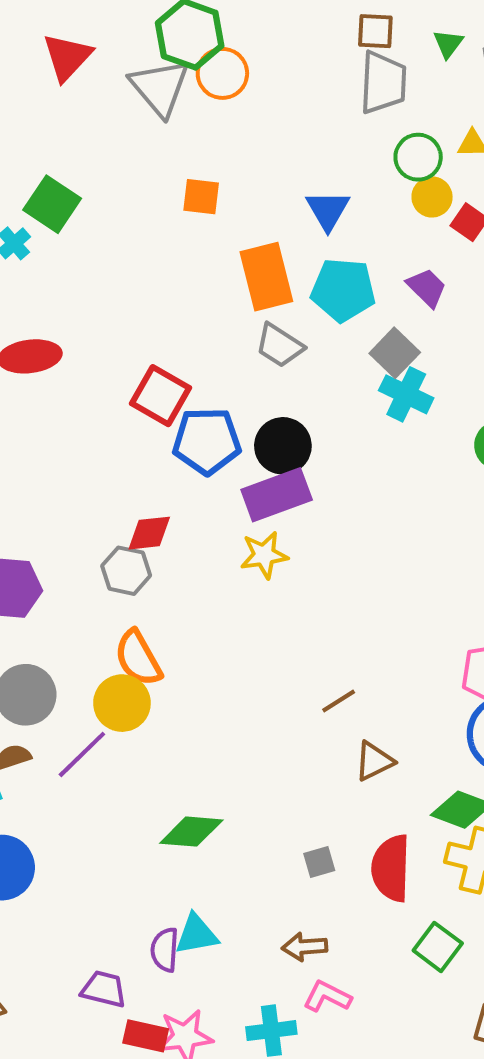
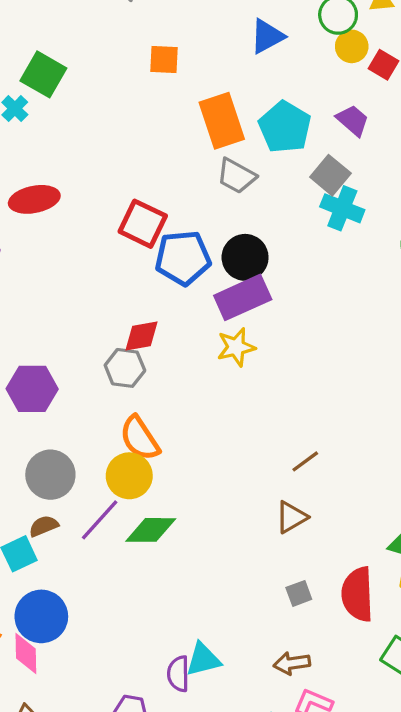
blue triangle: (328, 210) -> (267, 36), moved, turned 36
cyan pentagon: (343, 290) -> (285, 127), turned 30
brown triangle: (374, 761) -> (291, 517), moved
green diamond: (191, 832) -> (151, 530), moved

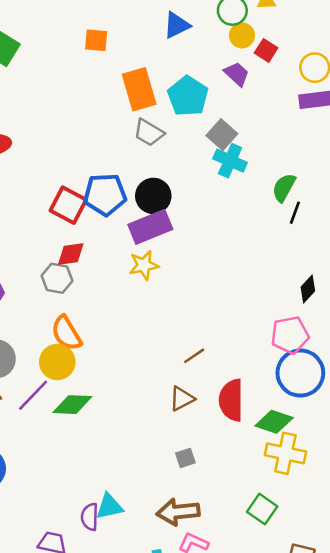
purple trapezoid: (353, 120) -> (237, 74), moved
red square: (143, 224) -> (68, 205), moved
red semicircle: (357, 594) -> (231, 400), moved
brown arrow: (292, 663) -> (178, 512), size x1.5

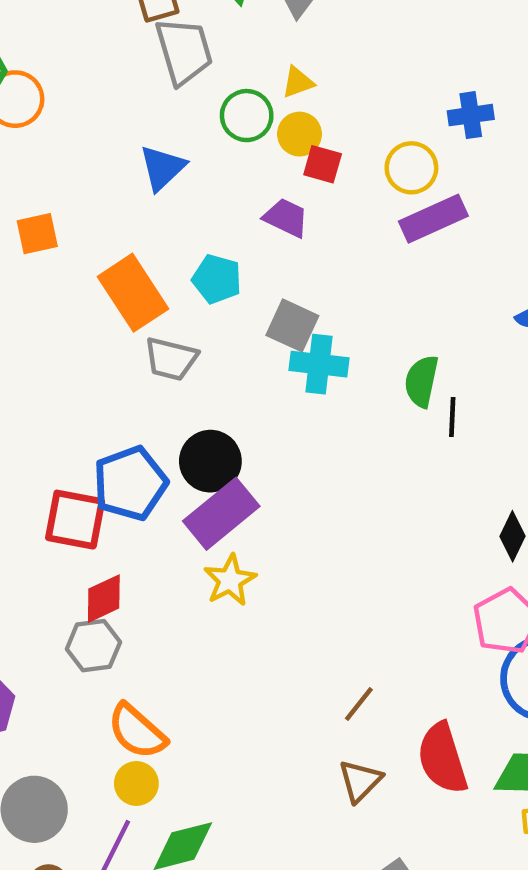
yellow circle: (242, 35) -> (300, 134), moved
cyan pentagon: (188, 96) -> (217, 279), size x0.7
yellow circle: (57, 362) -> (136, 783), size x0.7

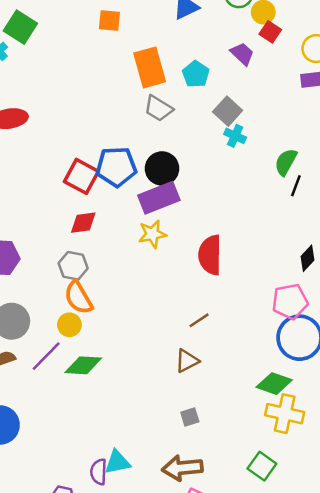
cyan cross: (319, 364) -> (235, 136), size x0.7
gray hexagon: (93, 646) -> (73, 266), moved
red semicircle: (442, 758) -> (210, 255), moved

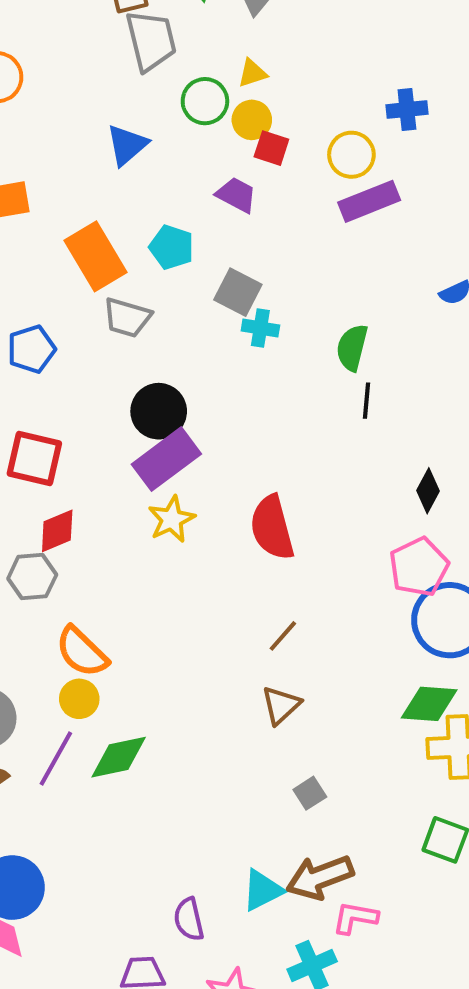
blue pentagon: (116, 167) -> (31, 349), moved, size x0.7
black line: (296, 186) -> (367, 401), moved
gray hexagon: (73, 266) -> (32, 577), moved
cyan triangle: (117, 462) -> (262, 890), moved

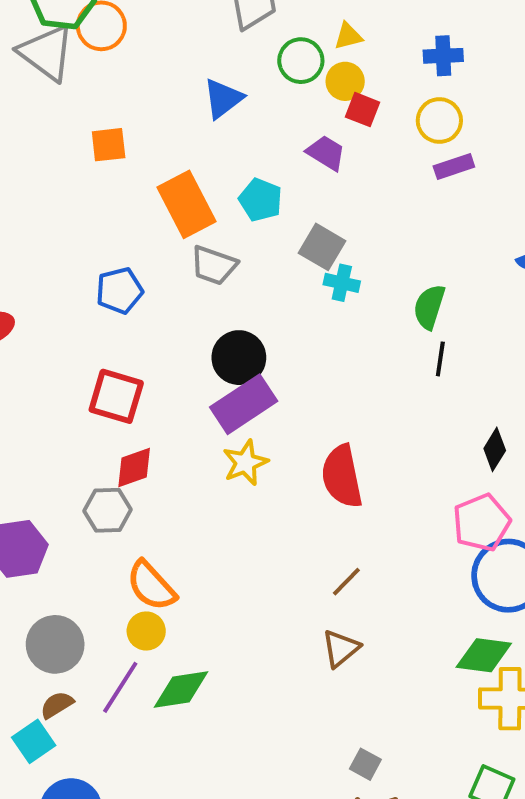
blue cross: (407, 110) -> (443, 56), moved
purple rectangle: (369, 201) -> (454, 167), size x0.7
gray square: (310, 793) -> (365, 764), moved, turned -32

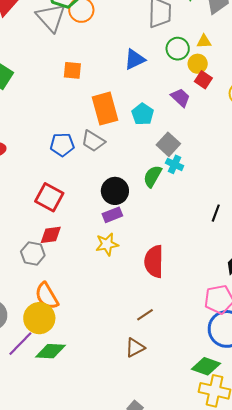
gray trapezoid: (214, 265) -> (93, 141), moved
green semicircle: (429, 307) -> (153, 176), moved
purple rectangle: (244, 404) -> (112, 215), size x0.6
yellow circle: (146, 631) -> (39, 318), size x1.6

